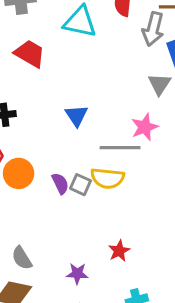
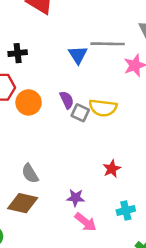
gray line: (120, 148) -> (108, 44), moved
purple semicircle: (60, 183) -> (67, 100), moved
purple star: (77, 274) -> (76, 198), moved

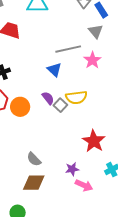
blue triangle: (78, 55) -> (54, 70), moved
gray square: (80, 113) -> (60, 105), turned 32
red star: (112, 169) -> (94, 141), size x1.6

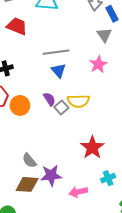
gray line: (68, 49) -> (56, 52), moved
purple star: (72, 169) -> (51, 175), moved, size x1.5
pink arrow: (84, 185) -> (78, 192), turned 138

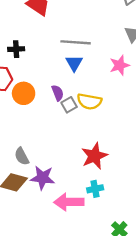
cyan cross: (108, 178) -> (95, 189), moved
pink arrow: (78, 192) -> (69, 202), size x1.4

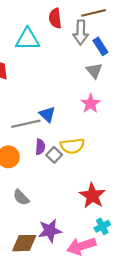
gray line: (76, 42) -> (26, 124), moved
purple semicircle: (58, 93) -> (40, 147), turned 42
gray semicircle: (22, 156) -> (21, 197), moved

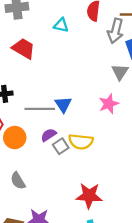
cyan triangle: (28, 39) -> (61, 25), size x0.6
purple semicircle: (40, 147) -> (49, 135), turned -140
red star: (92, 196) -> (89, 196), turned 30

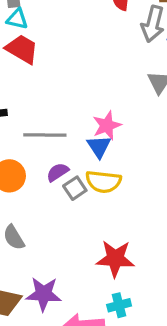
cyan triangle: (61, 25) -> (17, 19), moved
blue triangle: (63, 104) -> (99, 147), moved
pink star: (109, 104) -> (107, 125), moved

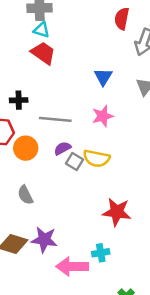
blue triangle: (99, 147) -> (103, 77), moved
gray square: (75, 188) -> (75, 162), turned -30
red star: (115, 259) -> (117, 212), moved

